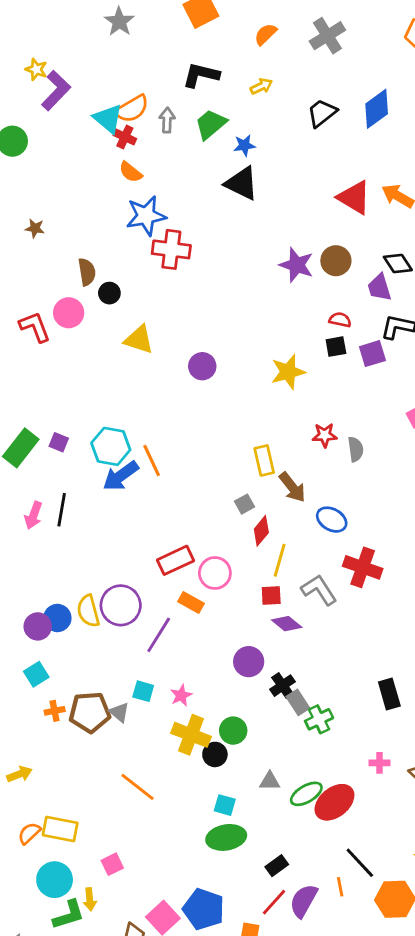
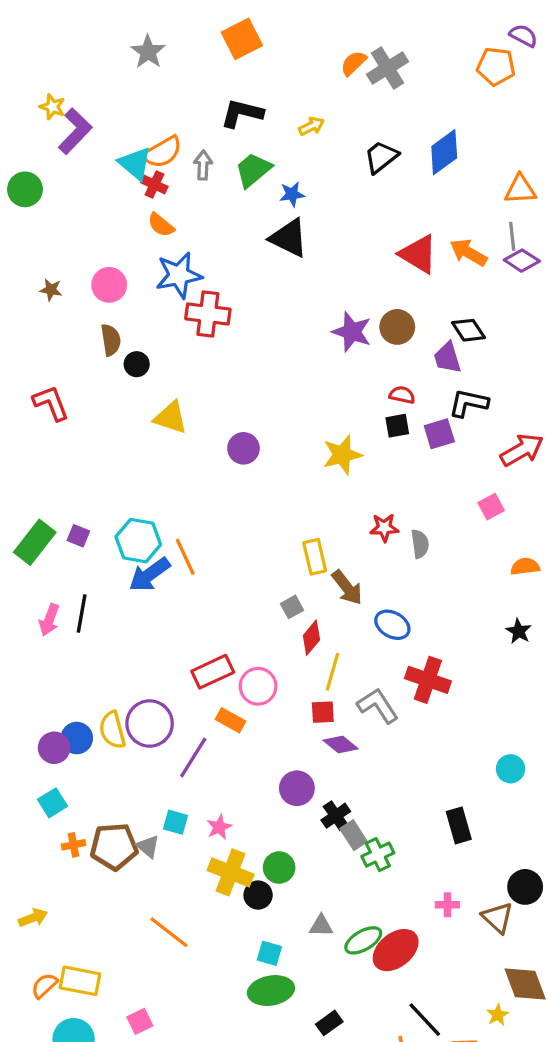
orange semicircle: (266, 34) -> (354, 63), moved
pink circle: (69, 313) -> (109, 285), moved

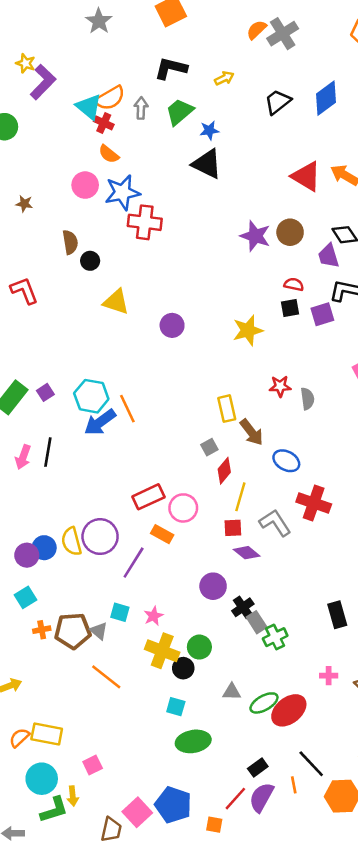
pink circle: (109, 285) -> (85, 185), moved
purple square: (78, 536) -> (45, 392), turned 35
orange line: (169, 932) -> (106, 677), moved
cyan square: (269, 953) -> (176, 707), moved
black rectangle: (329, 1023) -> (258, 768), moved

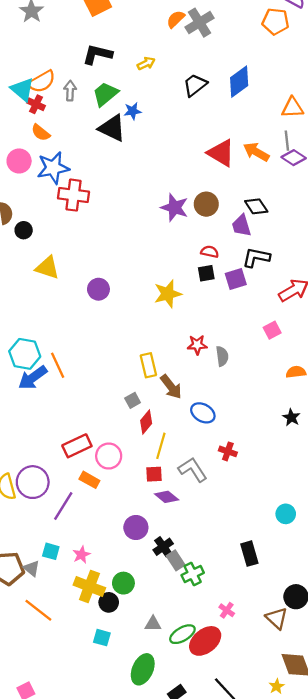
black triangle: (207, 164) -> (112, 128), moved
red cross: (314, 503) -> (228, 451), size x0.6
pink cross: (329, 676) -> (227, 610), moved, turned 35
green ellipse: (193, 741) -> (143, 669), moved, turned -56

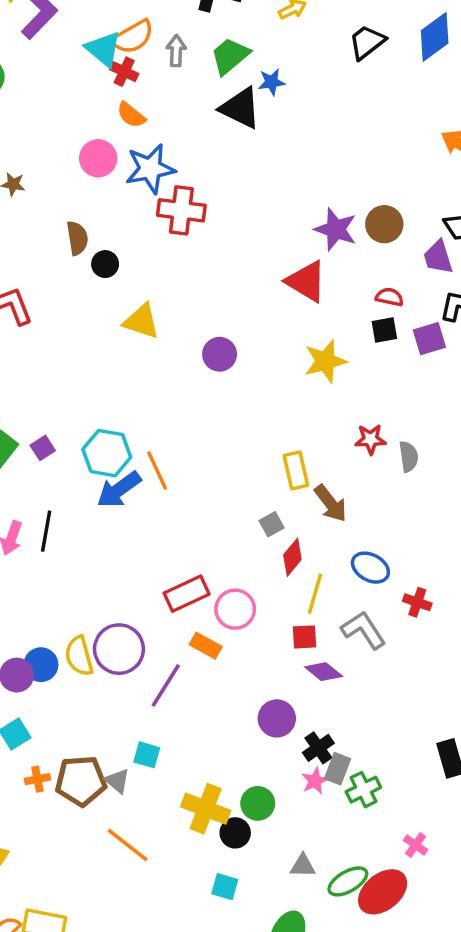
red triangle: (221, 153) -> (306, 281), moved
blue ellipse: (203, 413) -> (370, 568), moved
pink star: (81, 555) -> (315, 781), moved
gray rectangle: (176, 560) -> (337, 769), turned 54

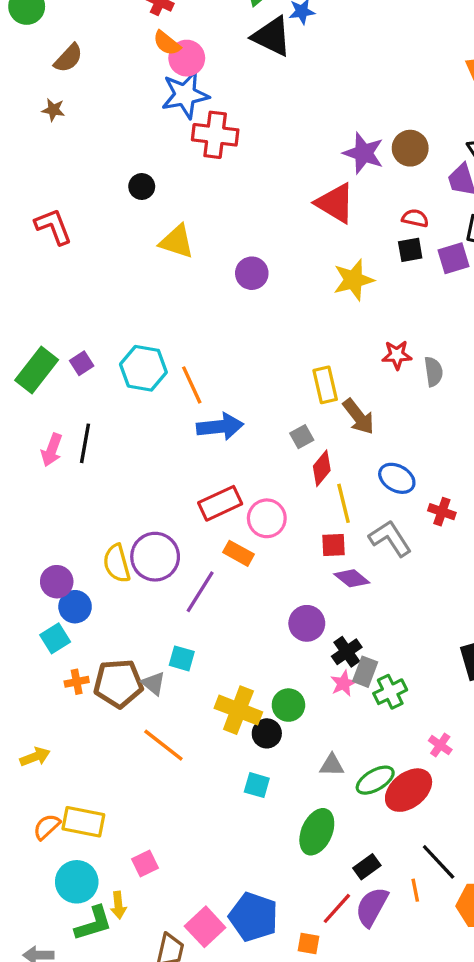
pink circle: (98, 158) -> (187, 58), moved
brown semicircle: (77, 238) -> (68, 58), moved, turned 52
blue arrow: (119, 490) -> (220, 427), moved, turned -150
yellow line: (315, 594) -> (343, 503), turned -30
blue circle: (41, 665) -> (75, 607), moved

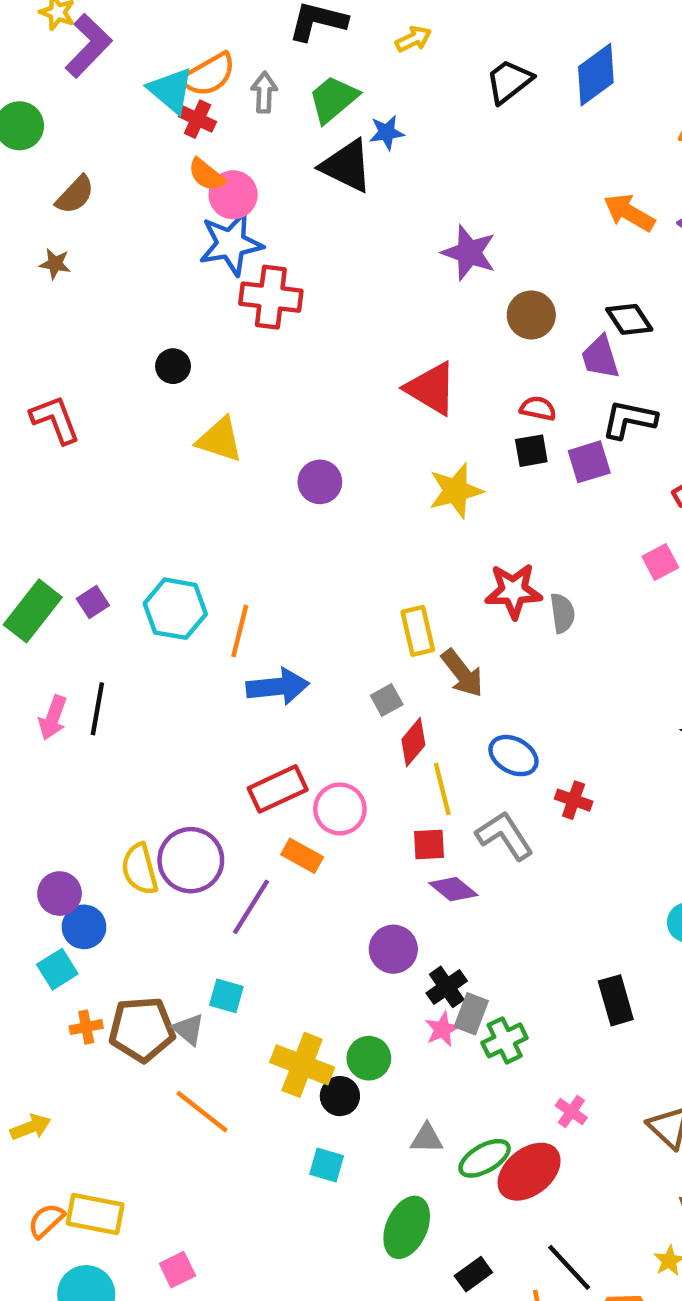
purple star: (363, 153) -> (469, 253), moved
red star: (397, 355) -> (513, 591), size x1.4
orange line: (192, 385) -> (240, 631), turned 39

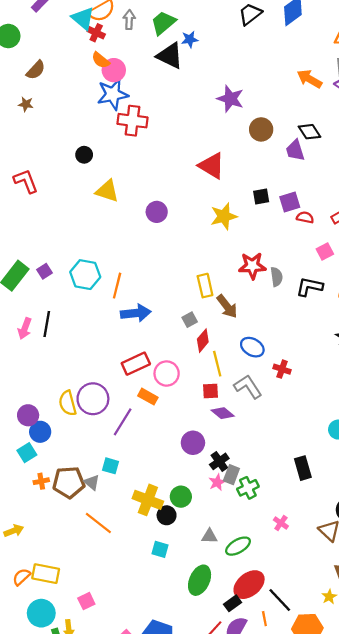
red semicircle: (538, 408) -> (305, 217), moved
black L-shape: (629, 420) -> (309, 287), moved
red ellipse: (529, 1172) -> (249, 585), moved

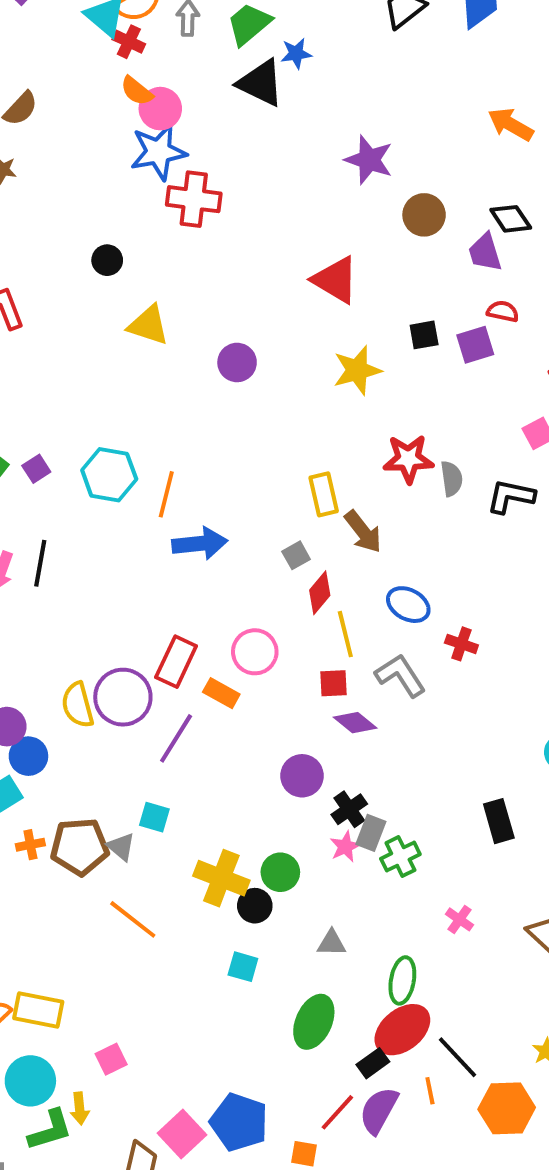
red semicircle: (305, 217) -> (503, 311), moved
red rectangle: (136, 364) -> (176, 662), moved, turned -40
green ellipse: (238, 546) -> (402, 980), moved, turned -50

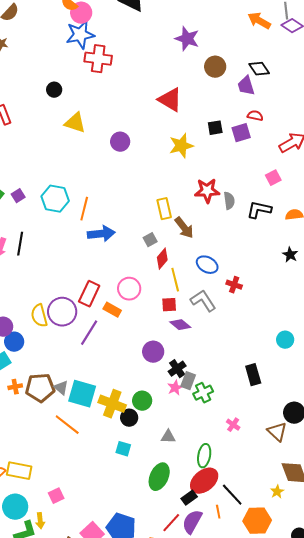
cyan square: (154, 817) -> (82, 394), moved, size x1.8

